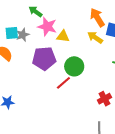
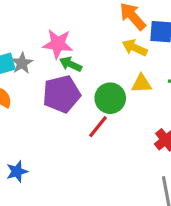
green arrow: (35, 12) -> (71, 64), moved
yellow triangle: (63, 36) -> (141, 84), moved

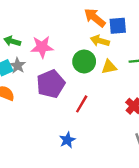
green arrow: (71, 64) -> (12, 41), moved
green circle: (110, 98) -> (84, 61), moved
blue star: (17, 171) -> (67, 140), moved

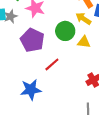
purple pentagon: (51, 84) -> (32, 40), turned 30
blue star: (67, 140) -> (31, 90), size x1.5

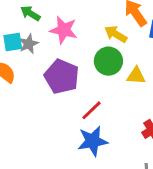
yellow arrow: (83, 19) -> (116, 34), moved
blue star: (31, 90) -> (93, 141), moved

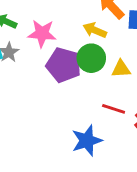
purple pentagon: (62, 76) -> (64, 65), moved
red line: (92, 110) -> (114, 109), moved, turned 70

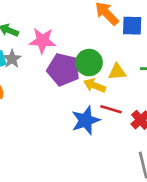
yellow arrow: (95, 30) -> (95, 86), moved
blue star: (87, 141) -> (86, 120), moved

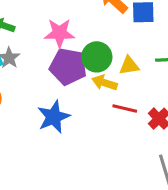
pink star: (42, 41) -> (59, 33), moved
blue star: (86, 120) -> (54, 117), moved

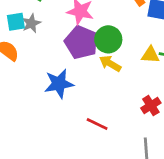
yellow triangle: (129, 66) -> (150, 55), moved
red line: (125, 109) -> (97, 124), moved

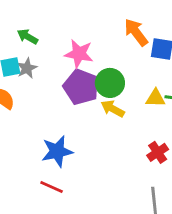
blue star: (59, 84) -> (57, 151), moved
red line: (97, 124) -> (52, 187), moved

